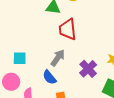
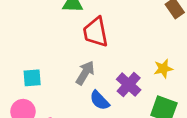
blue semicircle: (49, 77) -> (100, 100), moved

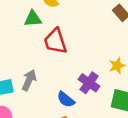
gray arrow: (85, 73) -> (29, 80), moved

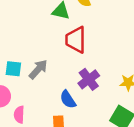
purple cross: (89, 83) -> (89, 79), moved

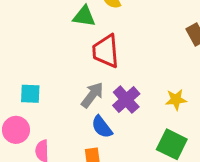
gray arrow: (38, 69) -> (92, 95), moved

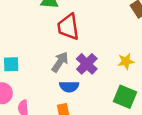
blue semicircle: (102, 127) -> (69, 87), turned -48

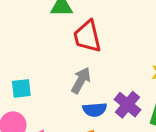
purple cross: (87, 64) -> (127, 105), moved

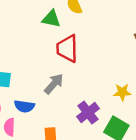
blue semicircle: (95, 110) -> (24, 106), moved

